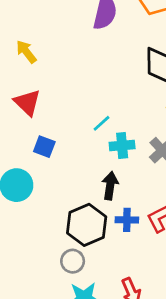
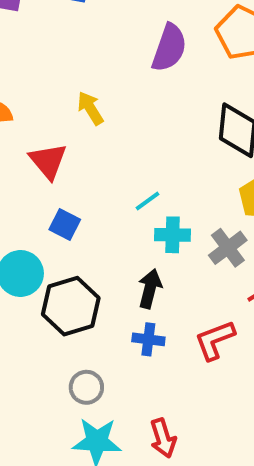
yellow arrow: (26, 52) -> (90, 108), moved
blue cross: (127, 220) -> (148, 339), moved
black hexagon: (87, 225) -> (71, 306), moved

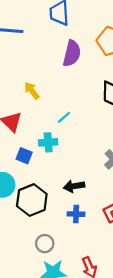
cyan line: (148, 201) -> (64, 117), moved
cyan cross: (173, 235) -> (48, 142), moved
black arrow: (150, 289) -> (74, 186), turned -108

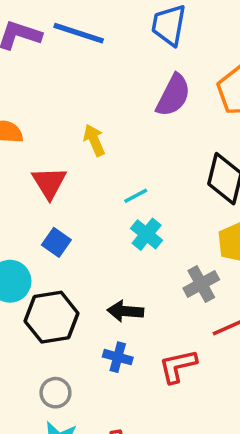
cyan cross: (48, 142) -> (147, 234), moved, turned 30

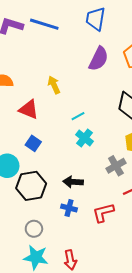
red triangle: (49, 183) -> (29, 109), turned -35

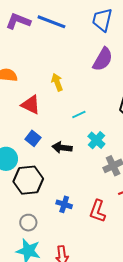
cyan cross: (84, 138) -> (96, 140), moved
black arrow: (73, 182) -> (62, 148), moved
red L-shape: (103, 213) -> (98, 211), turned -60

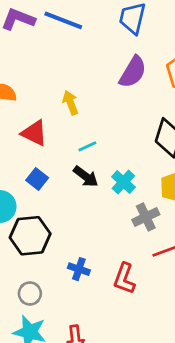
cyan line: (79, 115) -> (87, 146), moved
black arrow: (62, 148) -> (86, 176), moved, turned -150

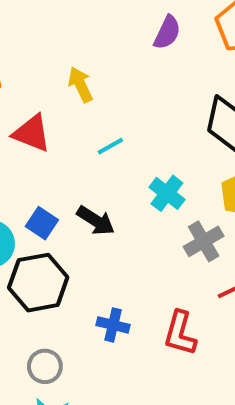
purple semicircle: (133, 72) -> (167, 33), size x0.7
black arrow: (86, 176) -> (96, 221), moved
blue square: (37, 179) -> (42, 223), moved

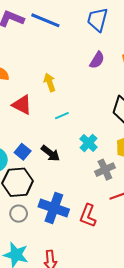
blue cross: (113, 325) -> (54, 208), size x1.8
gray circle: (45, 366) -> (19, 214), moved

